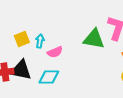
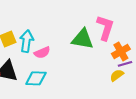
cyan arrow: (40, 41) -> (27, 41), size x1.5

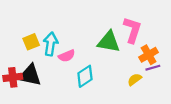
yellow semicircle: (117, 75) -> (135, 80), moved
cyan diamond: (36, 78) -> (85, 76), moved, turned -35

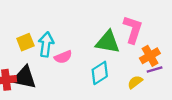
cyan diamond: (85, 76) -> (100, 73), moved

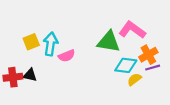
pink L-shape: (133, 30) -> (132, 30), turned -72
cyan diamond: (100, 73) -> (126, 65), moved, turned 40
black triangle: (24, 78) -> (30, 75), size x0.6

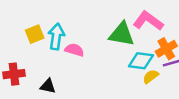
pink semicircle: (67, 56) -> (74, 50), turned -140
black triangle: (30, 75) -> (48, 86), moved

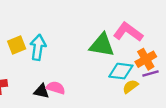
pink semicircle: (74, 50) -> (56, 88), moved
black triangle: (48, 86) -> (41, 91), moved

